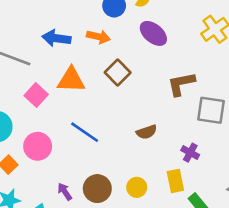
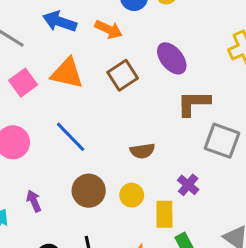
purple ellipse: (153, 33) -> (172, 58), moved
yellow circle: (137, 187) -> (132, 195), moved
brown circle: (97, 189) -> (89, 191), moved

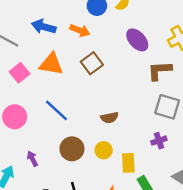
purple ellipse: (172, 58) -> (137, 40), moved
brown L-shape: (194, 103) -> (160, 71), moved
purple cross: (188, 185) -> (159, 141), moved, turned 35

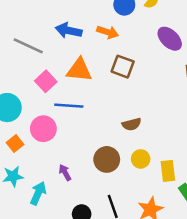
brown square: (92, 63) -> (123, 67), turned -30
blue line: (56, 110) -> (69, 106), moved, turned -35
brown semicircle: (109, 118) -> (132, 124), moved

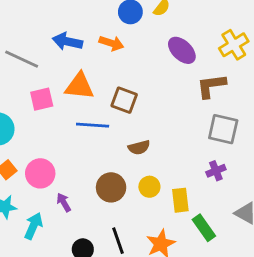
brown square: (123, 67) -> (124, 100), moved
pink square: (46, 81) -> (42, 99), turned 30
blue line: (69, 106) -> (93, 125), moved
pink circle: (43, 129) -> (40, 173), moved

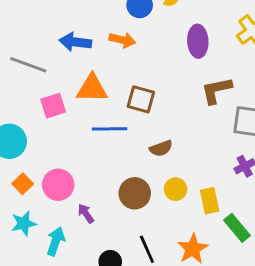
purple ellipse: (182, 50) -> (198, 41), turned 48
brown L-shape: (211, 86) -> (216, 90), moved

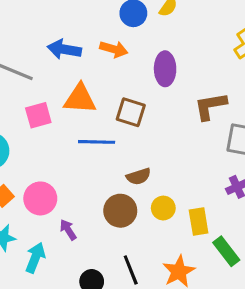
purple ellipse: (198, 41) -> (165, 69), moved
brown semicircle: (161, 148) -> (139, 176), moved

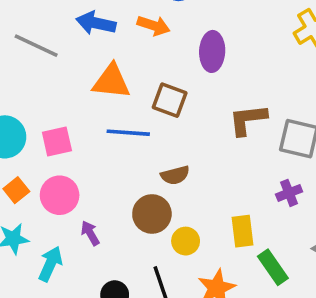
brown L-shape: (210, 106) -> (248, 120), moved
pink square: (38, 115) -> (57, 142), moved
yellow circle: (163, 208) -> (186, 241), moved

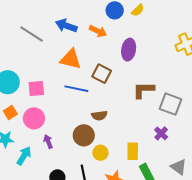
purple cross: (289, 193) -> (161, 133), turned -32

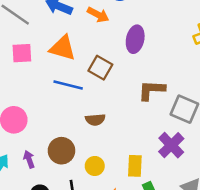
pink square: (36, 88) -> (22, 53), moved
purple cross: (161, 133) -> (171, 145), size x1.5
brown circle: (84, 135) -> (61, 151), moved
purple arrow: (48, 142) -> (29, 159), moved

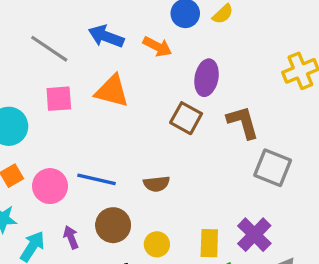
brown square: (100, 68) -> (186, 118), moved
blue line: (68, 85) -> (96, 179), moved
brown L-shape: (152, 90) -> (243, 122), moved, turned 72
purple cross: (171, 145) -> (254, 235), moved

